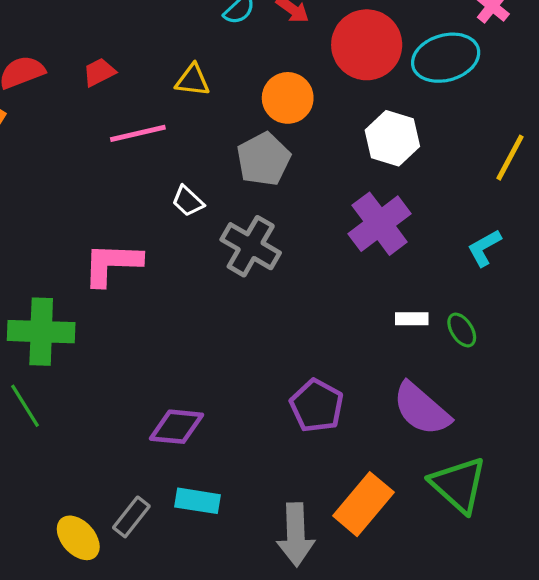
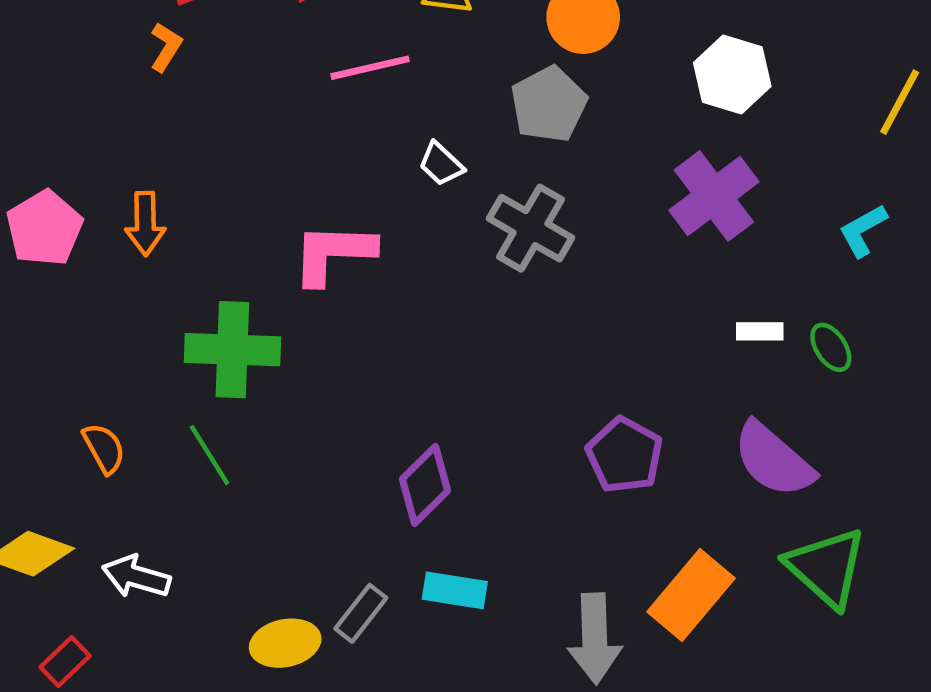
purple diamond: (177, 427) -> (425, 485), turned -50
yellow ellipse: (78, 538) -> (285, 643), turned -60

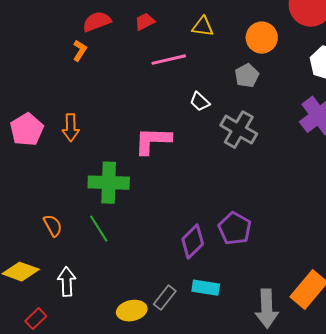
gray pentagon: (549, 104) -> (247, 76), size x0.7
purple pentagon: (624, 455) -> (235, 229), moved
white arrow: (136, 577) -> (67, 282), turned 72

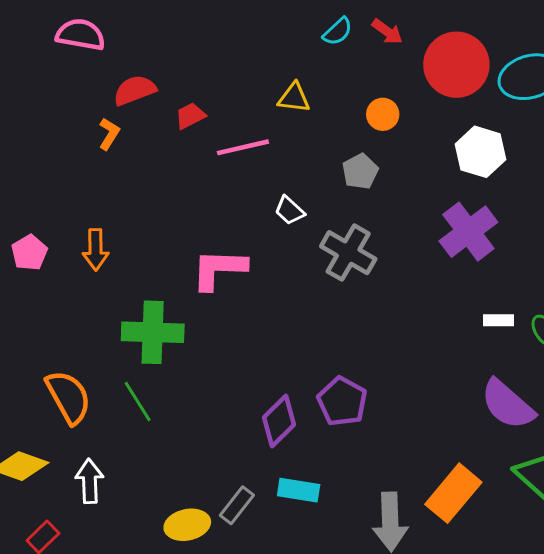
red trapezoid: (145, 22) -> (190, 116), moved
orange circle: (262, 38) -> (383, 114), size x0.7
pink pentagon: (27, 130) -> (29, 253), size x0.7
orange semicircle: (53, 226) -> (68, 397), size x1.6

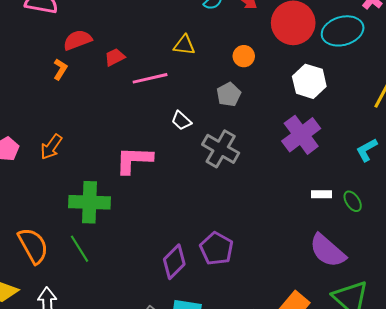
orange arrow: (96, 250) -> (51, 147), turned 36

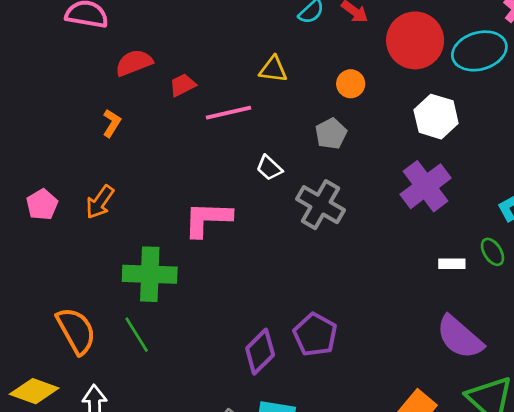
orange L-shape: (60, 69) -> (112, 123), moved
green ellipse: (353, 201) -> (493, 252), moved

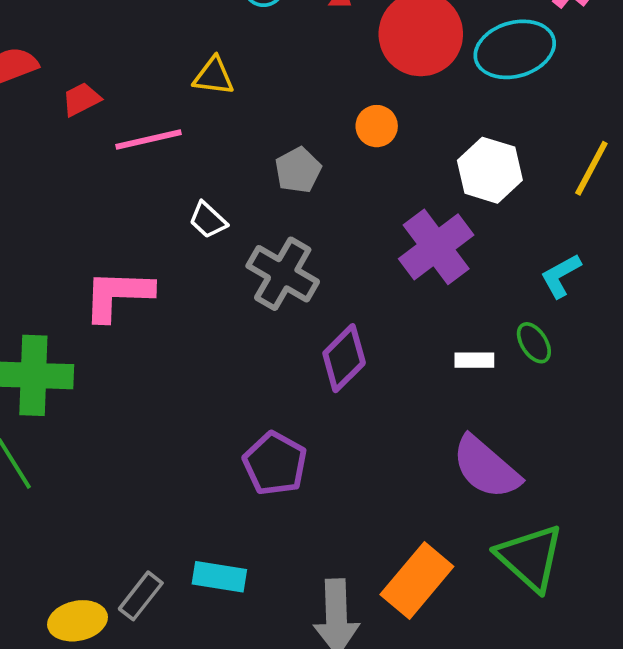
orange circle: (351, 84) -> (377, 126), moved
white hexagon: (436, 117) -> (490, 170), moved
purple diamond: (260, 352) -> (344, 358), moved

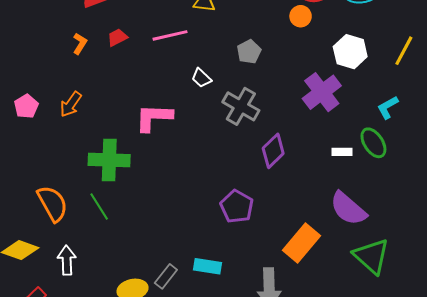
red trapezoid: (81, 99) -> (117, 37), moved
orange circle: (377, 126) -> (301, 16), moved
green ellipse: (534, 343) -> (373, 143), size x1.4
orange rectangle: (417, 581) -> (302, 243), moved

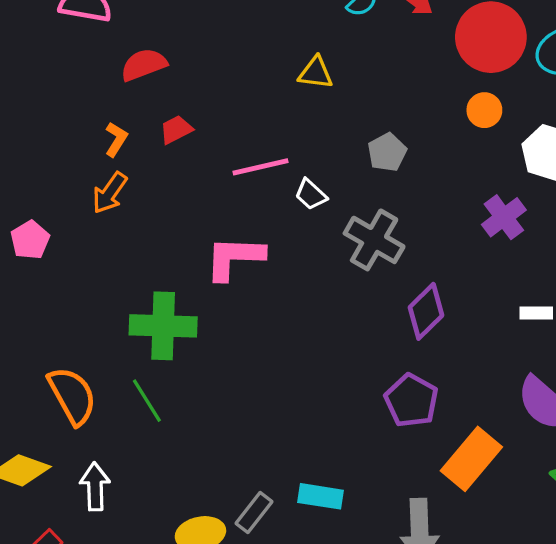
orange circle: (301, 16) -> (484, 110), moved
pink line: (170, 35) -> (260, 167), moved
purple cross: (322, 92) -> (504, 217), size x0.7
orange arrow: (71, 104) -> (110, 193), moved
purple pentagon: (237, 207) -> (411, 401), moved

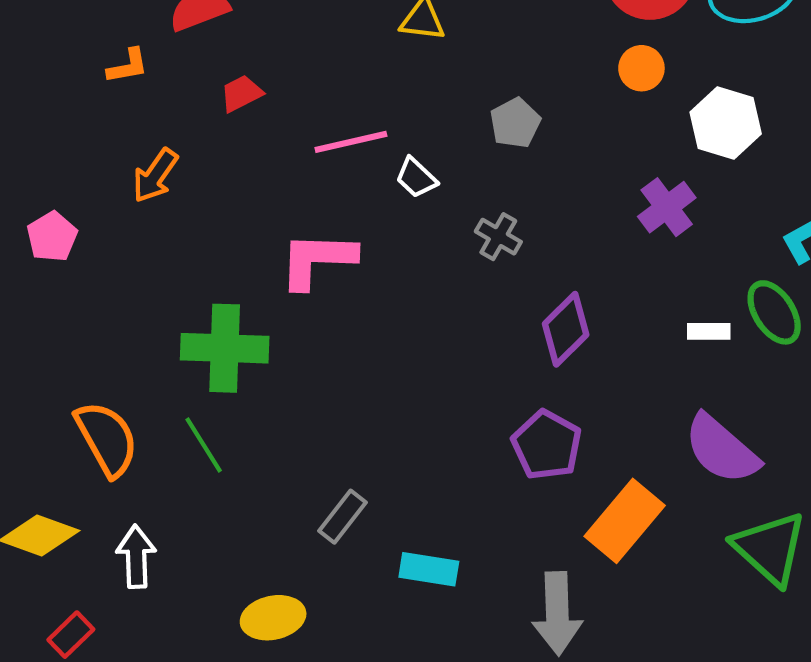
orange L-shape: (116, 139) -> (128, 66), moved, turned 48
gray cross: (374, 240) -> (498, 237), size x0.6
gray rectangle: (254, 513) -> (343, 517), moved

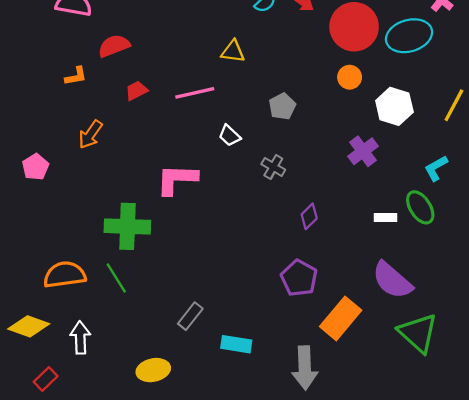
pink line: (351, 142) -> (195, 93), moved
purple diamond: (566, 329) -> (309, 216), size x0.7
orange semicircle: (107, 439) -> (65, 275), turned -69

